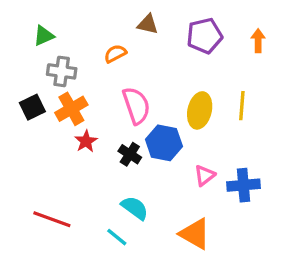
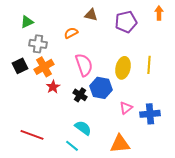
orange arrow: (258, 41) -> (159, 13), moved
orange triangle: (195, 234) -> (120, 144), turned -35

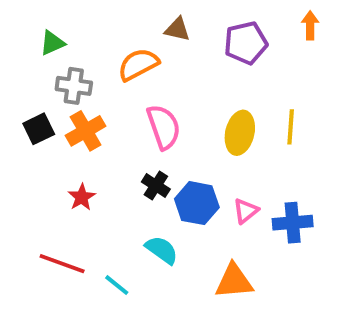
orange semicircle: (71, 33) -> (138, 64), size x1.5
red star: (53, 87) -> (82, 197), moved
blue hexagon: (101, 88) -> (197, 203), moved
cyan line: (72, 146) -> (117, 285), moved

